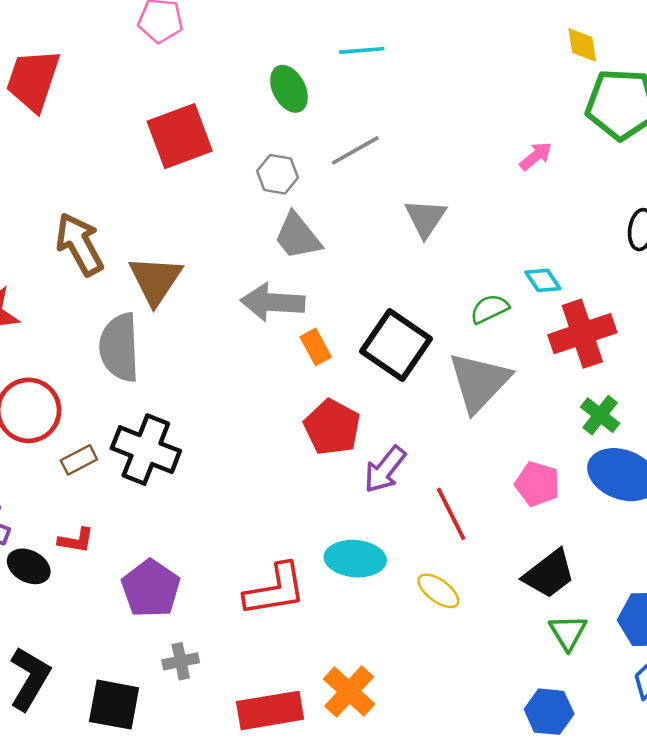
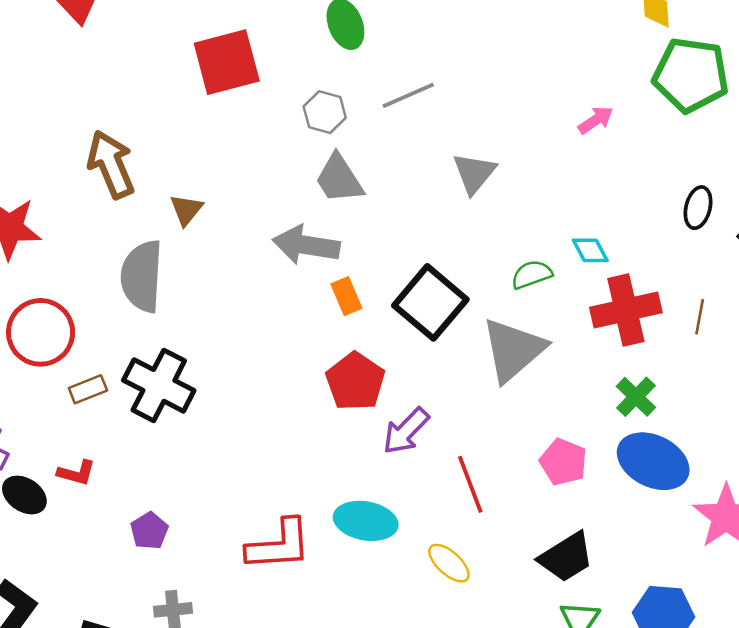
brown triangle: (155, 280) -> (186, 210), size x0.6
purple pentagon: (151, 588) -> (149, 531), size x0.6

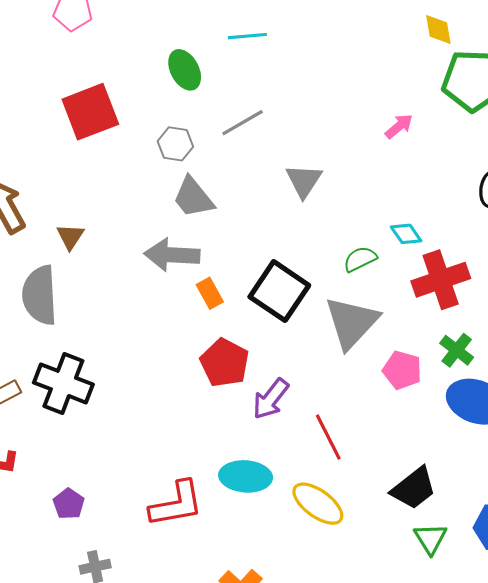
pink pentagon: (563, 462) -> (402, 370), moved
yellow ellipse: (449, 563) -> (318, 504), size x1.4

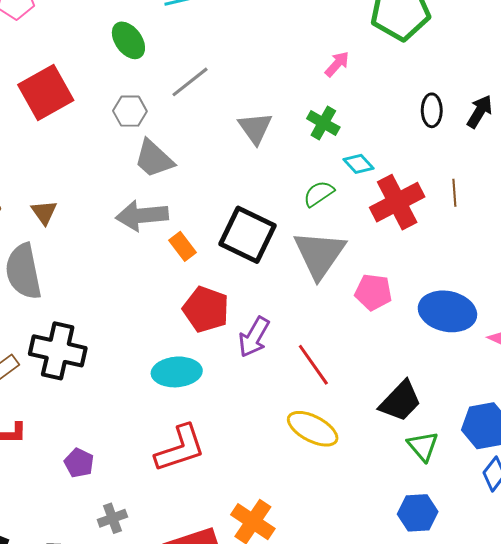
green cross: (457, 350) -> (323, 123), moved
cyan ellipse: (246, 476) -> (177, 372), moved

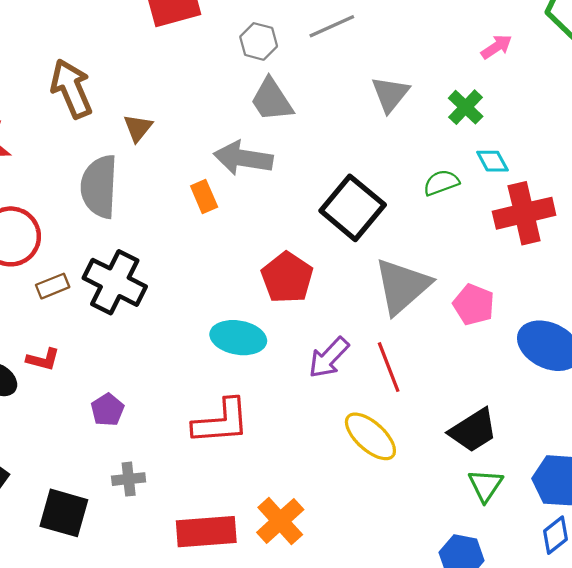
orange rectangle: (182, 246) -> (204, 196), moved
gray triangle: (320, 254) -> (402, 286), moved
purple arrow: (254, 337) -> (329, 358), moved

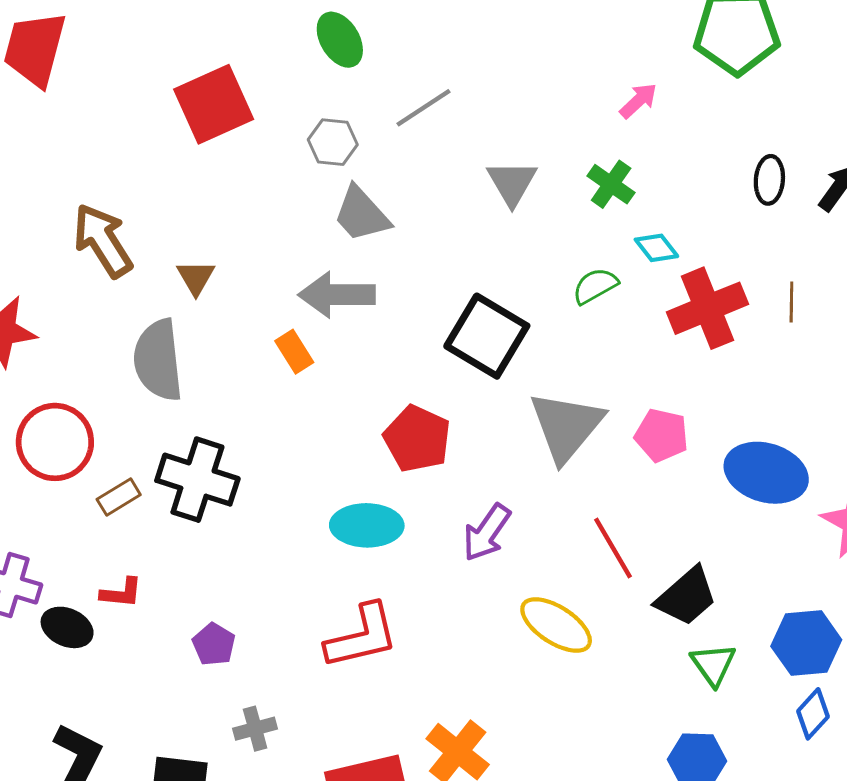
red line: (389, 367) -> (613, 548), moved

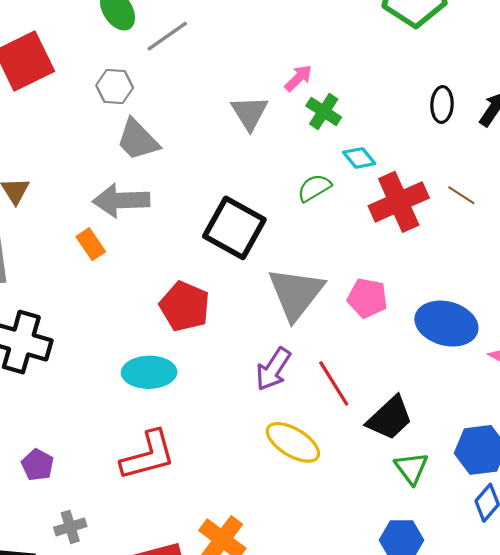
pink arrow: (638, 101) -> (298, 78), moved
gray line: (423, 108) -> (167, 36), moved
brown line: (791, 302) -> (461, 195), turned -56
purple arrow: (487, 533) -> (273, 369), moved

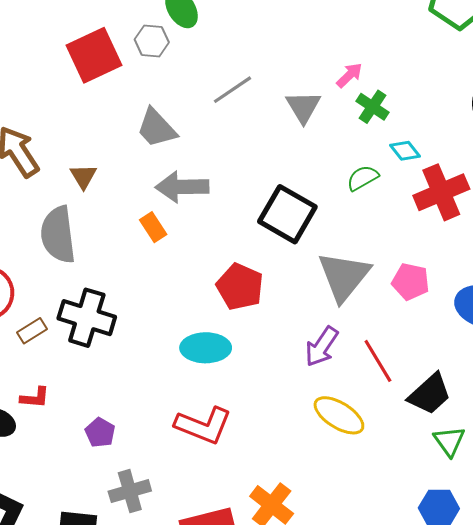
gray line: (167, 36) -> (232, 90), moved
gray hexagon: (115, 86) -> (152, 41), moved
gray trapezoid: (138, 140) -> (156, 128), moved
red L-shape: (148, 455) -> (203, 425), turned 36
gray cross: (70, 527) -> (130, 491), size x1.4

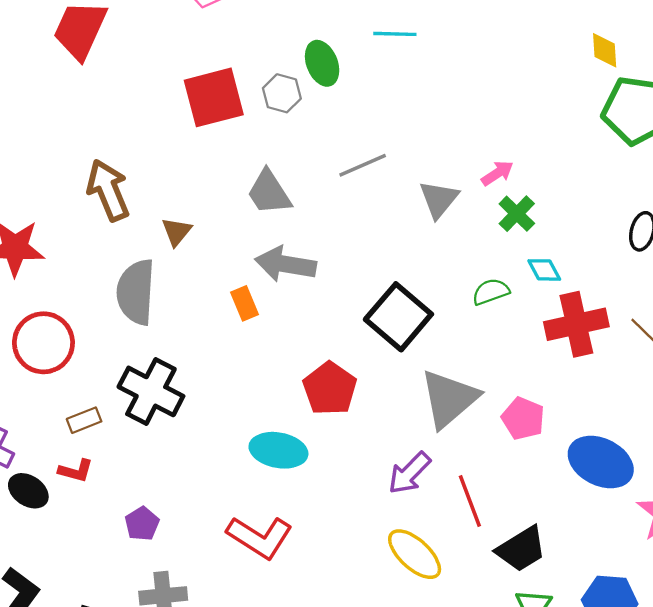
brown rectangle: (32, 331) -> (84, 420), moved

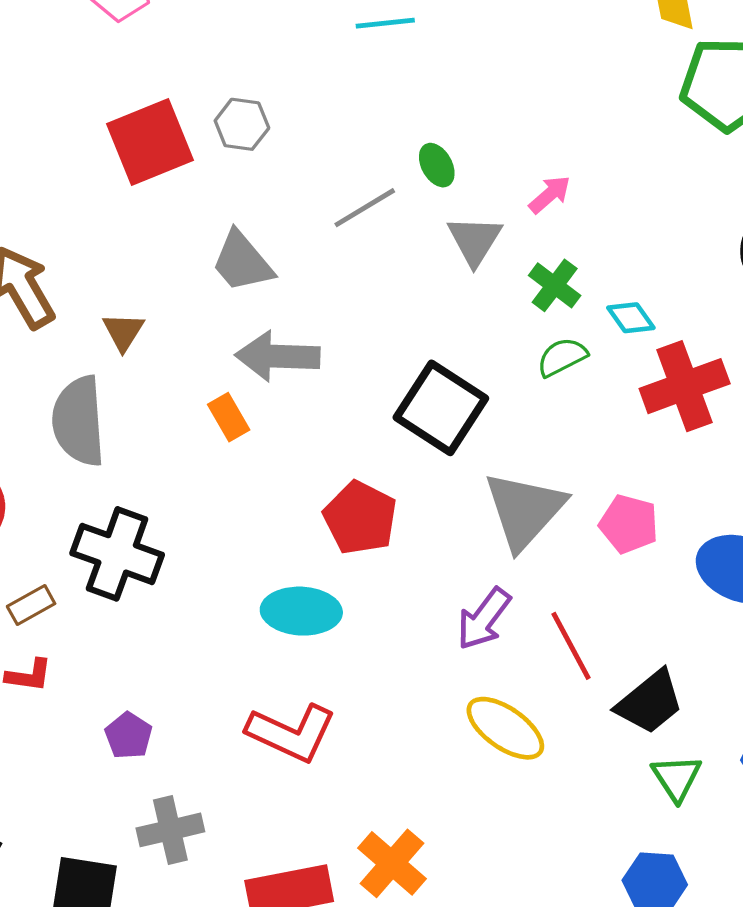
green ellipse: (322, 63) -> (437, 165), moved, size x0.7
green cross: (517, 214) -> (555, 285), moved

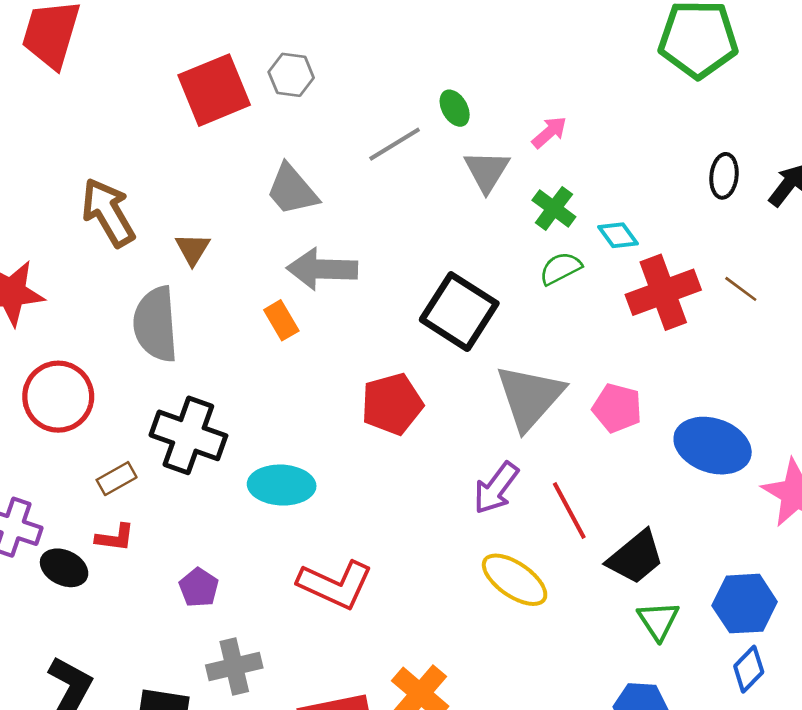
red pentagon: (360, 518) -> (392, 404), turned 30
cyan ellipse: (301, 611) -> (282, 485), moved

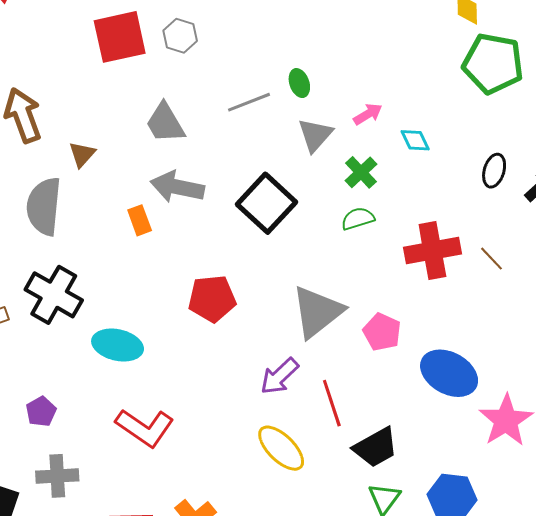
cyan diamond: (618, 235) -> (415, 140), moved
black square: (459, 312) -> (266, 203), moved

